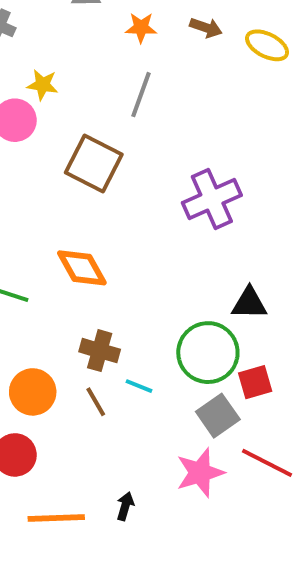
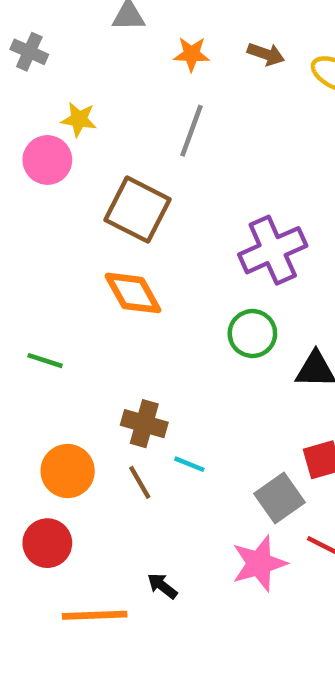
orange diamond: (82, 268) -> (133, 293), moved
green circle: (208, 353) -> (252, 334), moved, size x0.7
black arrow: (125, 506) -> (162, 586), moved, turned -68

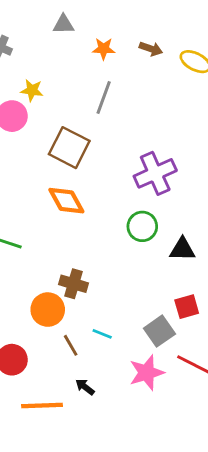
cyan line: (189, 464) -> (102, 334), moved
orange circle: (68, 471) -> (48, 310), moved
brown line: (140, 482) -> (71, 345), moved

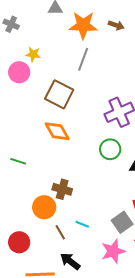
orange star: (104, 49) -> (83, 25), size x1.8
black arrow: (85, 387) -> (70, 261), size x1.5

